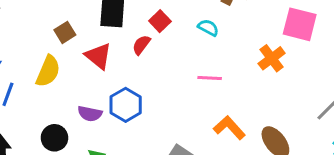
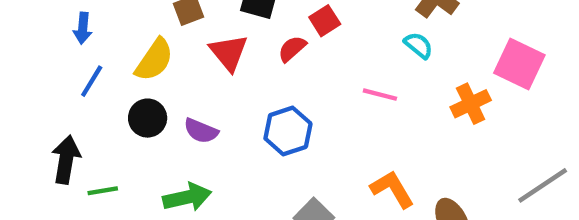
cyan semicircle: (208, 28) -> (419, 45), moved
pink line: (210, 78) -> (380, 95), moved
blue hexagon: (126, 105) -> (288, 131), moved
black circle: (54, 138) -> (148, 118), moved

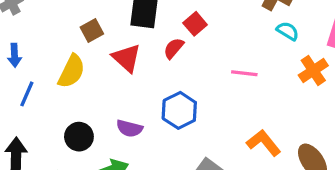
cyan semicircle: (419, 45) -> (288, 31), moved
black circle: (148, 118) -> (79, 137), moved
purple semicircle: (201, 131) -> (129, 128), moved

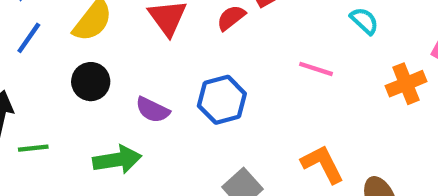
cyan semicircle: (288, 31) -> (364, 21), moved
black circle: (79, 137) -> (91, 82), moved

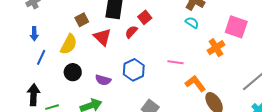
pink line: (316, 69) -> (175, 62), moved
orange L-shape: (323, 164) -> (195, 83), moved

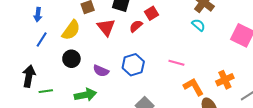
orange cross: (216, 48) -> (225, 80), moved

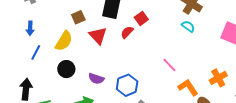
pink line: (176, 63) -> (169, 65), turned 35
blue hexagon: (133, 65) -> (127, 85), moved

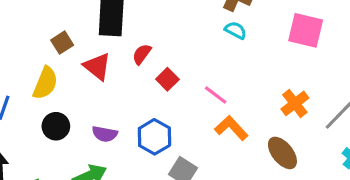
red square: (141, 18) -> (167, 79), moved
orange L-shape: (188, 87) -> (231, 128), moved

